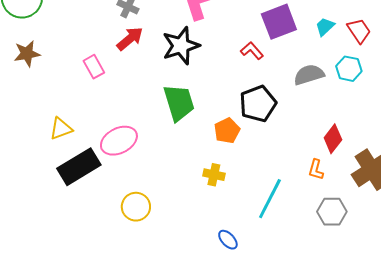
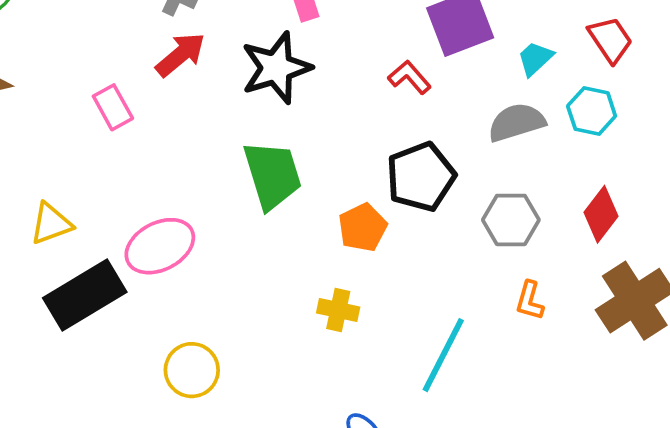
cyan trapezoid: (325, 27) -> (535, 58), moved
red diamond: (333, 139) -> (601, 214), moved
gray hexagon: (332, 212) -> (511, 220), moved

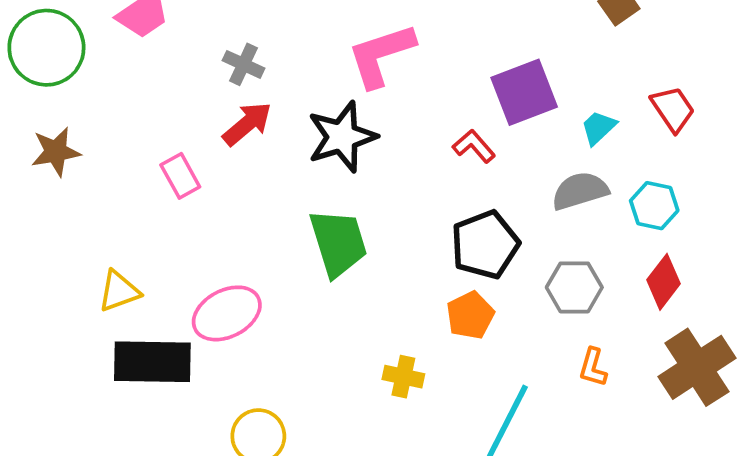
cyan hexagon: (592, 111) -> (654, 206), moved
orange pentagon: (363, 227) -> (470, 315), moved
black rectangle: (85, 295) -> (152, 362), turned 32

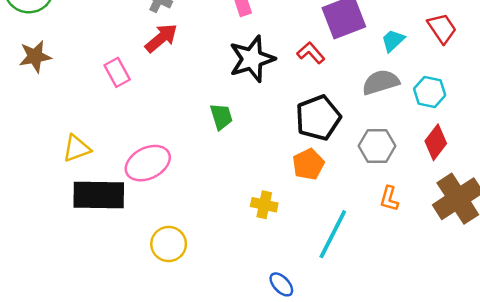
black star: (342, 137) -> (252, 59), moved
green trapezoid: (338, 243) -> (221, 117), size x0.6

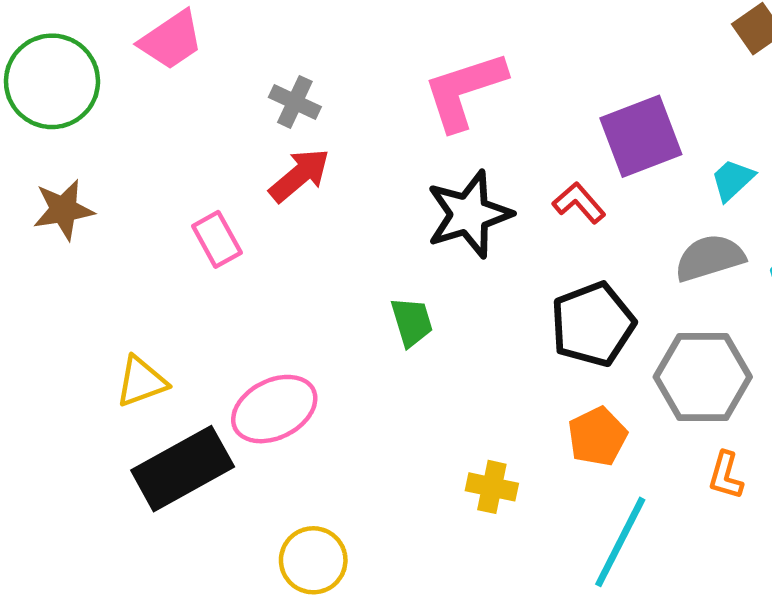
gray hexagon: (377, 146) -> (703, 377), size x1.4
orange pentagon: (308, 164) -> (597, 437), moved
black rectangle: (99, 195) -> (183, 469), turned -30

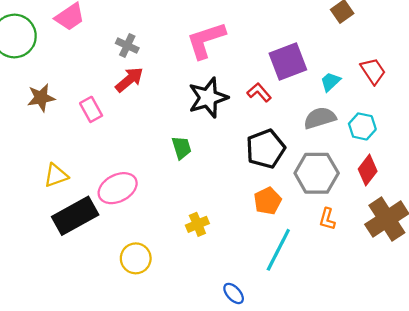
brown star: (63, 210) -> (41, 98), moved
yellow cross: (492, 487) -> (197, 224), moved, turned -35

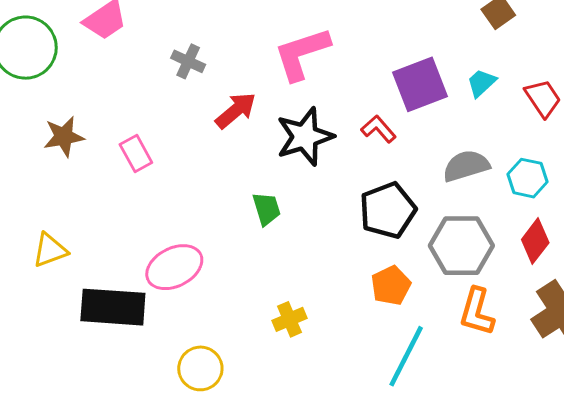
red arrow: (129, 80) -> (236, 111), moved
cyan trapezoid: (330, 82) -> (481, 83), moved
yellow triangle: (56, 175) -> (50, 250), moved
black rectangle: (75, 216) -> (113, 307), turned 33
orange L-shape: (327, 219) -> (477, 312), size x1.5

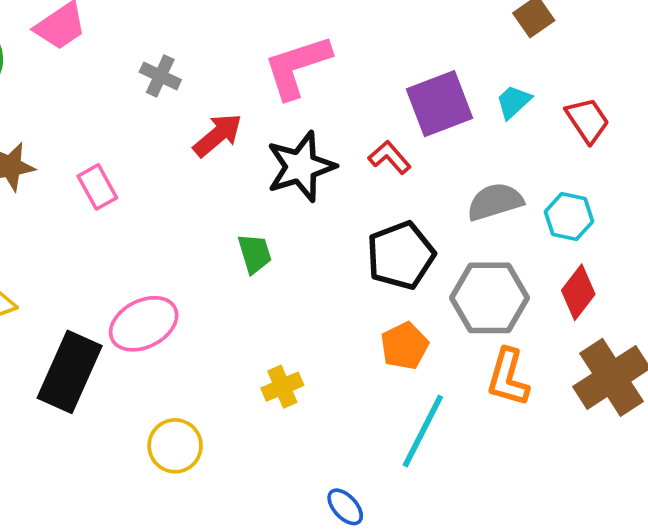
black rectangle: (113, 307) -> (70, 372), turned -70

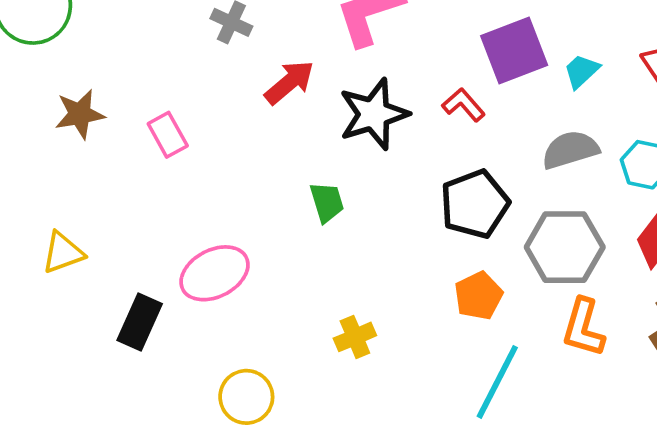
cyan trapezoid: (514, 102) -> (581, 71), moved
black rectangle: (70, 372) -> (140, 322), size x0.7

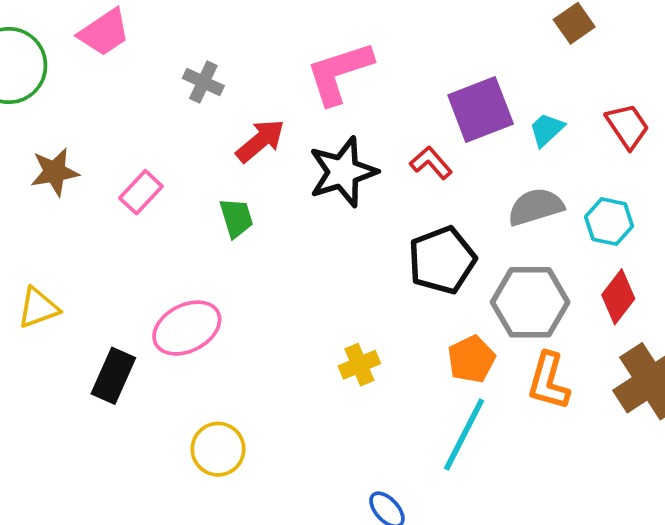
pink rectangle: (168, 135) -> (141, 192), turned 72
green trapezoid: (327, 202) -> (236, 218), moved
orange pentagon: (479, 296) -> (471, 359), moved
yellow cross: (355, 337) -> (359, 365), moved

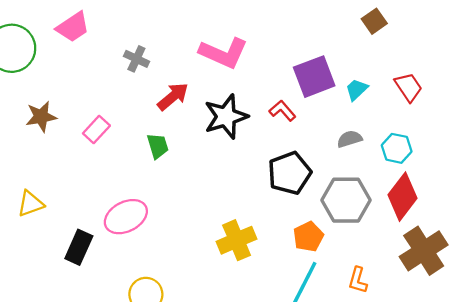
pink L-shape: (339, 73) -> (224, 53), turned -138
gray semicircle: (536, 207) -> (350, 139), size x0.7
red diamond: (618, 297) -> (403, 197), size x1.4
yellow cross: (359, 365) -> (237, 240), size x1.5
orange L-shape: (548, 381) -> (358, 280), moved, size x0.7

